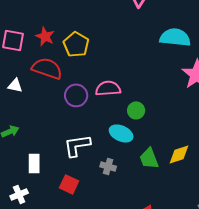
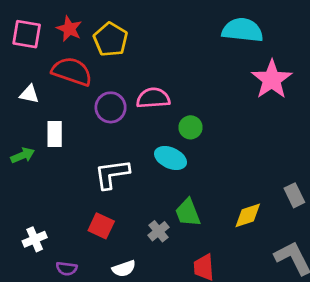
yellow diamond: (179, 154) -> (248, 215), moved
green trapezoid: (149, 158) -> (188, 213), moved
white rectangle: (34, 163) -> (55, 134), moved
gray cross: (108, 166) -> (159, 231), moved, turned 35

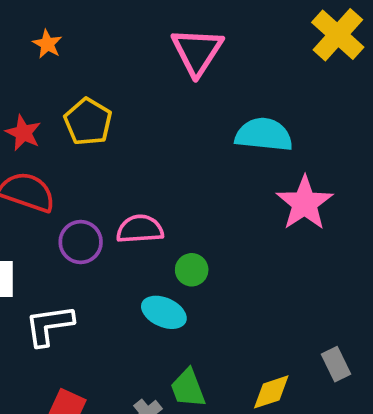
yellow pentagon: (111, 39) -> (88, 122), moved
white L-shape: (112, 174) -> (49, 325), moved

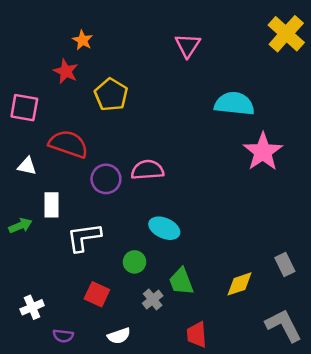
pink triangle: (197, 51) -> (188, 45), size x0.7
red star: (23, 133) -> (66, 71), moved
green circle: (192, 270) -> (134, 262), moved

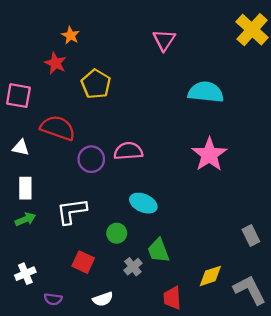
pink star: (263, 152) -> (209, 155), moved
white rectangle: (52, 205) -> (25, 188), moved
green arrow: (20, 226) -> (25, 219), moved
yellow diamond: (240, 284) -> (210, 276), moved

